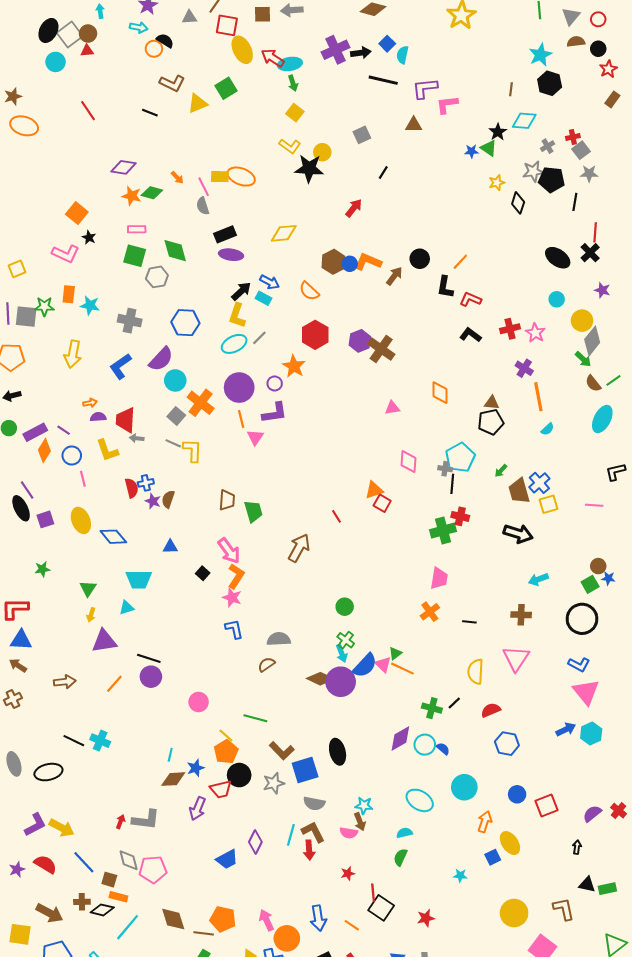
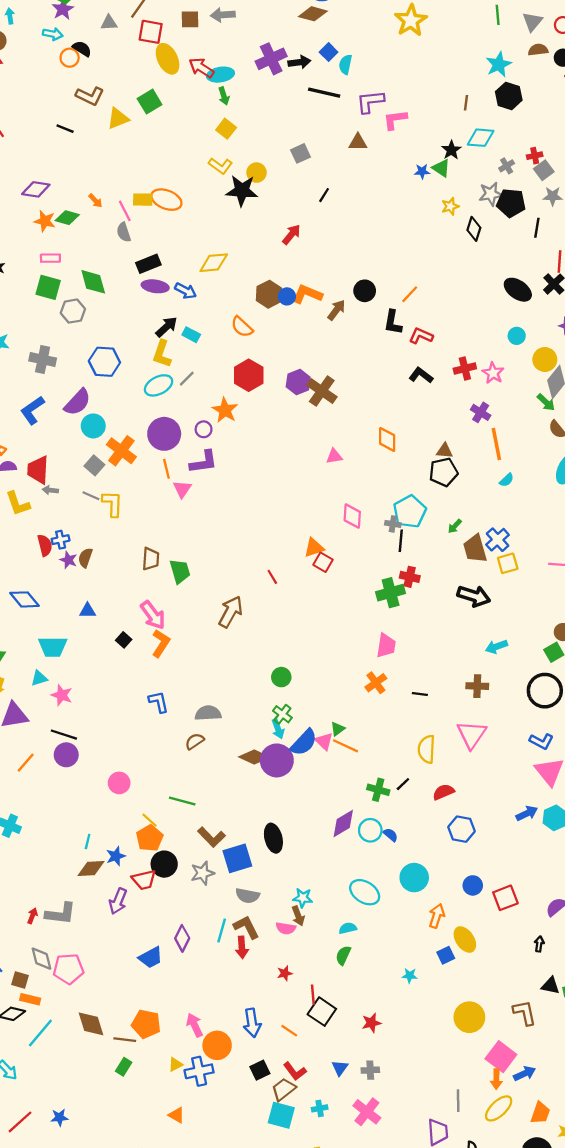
blue arrow: (270, 282) -> (186, 291), moved
pink star: (232, 598) -> (62, 695), moved

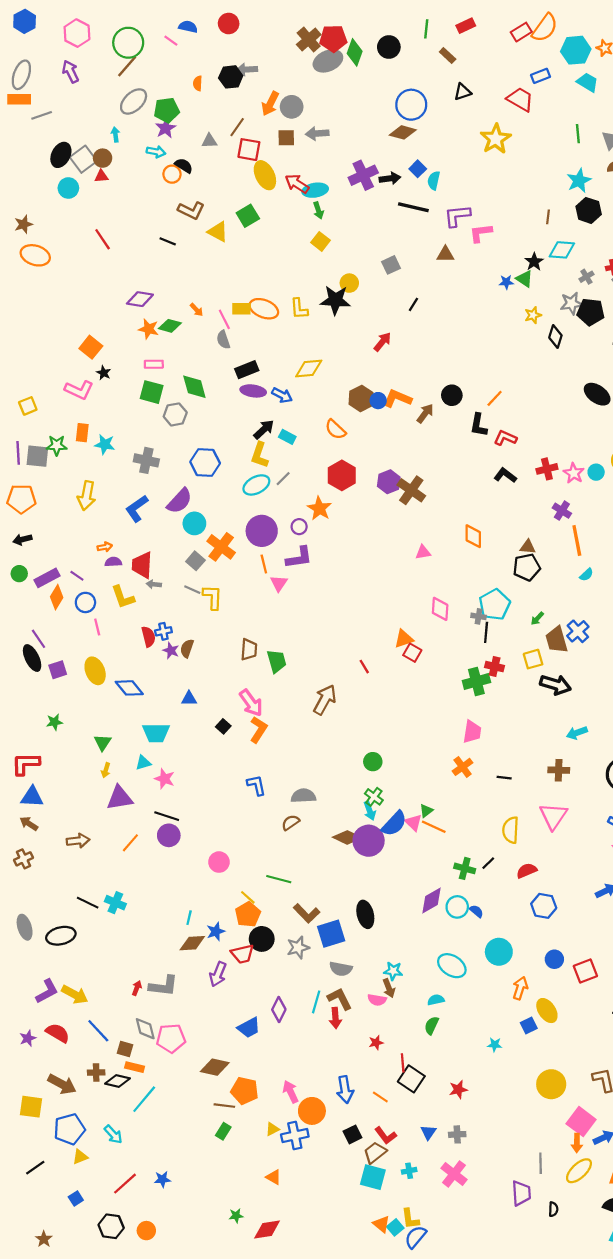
yellow triangle: (118, 118) -> (218, 232), turned 50
yellow L-shape: (220, 166) -> (299, 309), moved, turned 50
cyan circle: (517, 336) -> (596, 472), moved
yellow square: (508, 563) -> (533, 659), moved
brown diamond: (91, 1024) -> (215, 1067), moved, turned -60

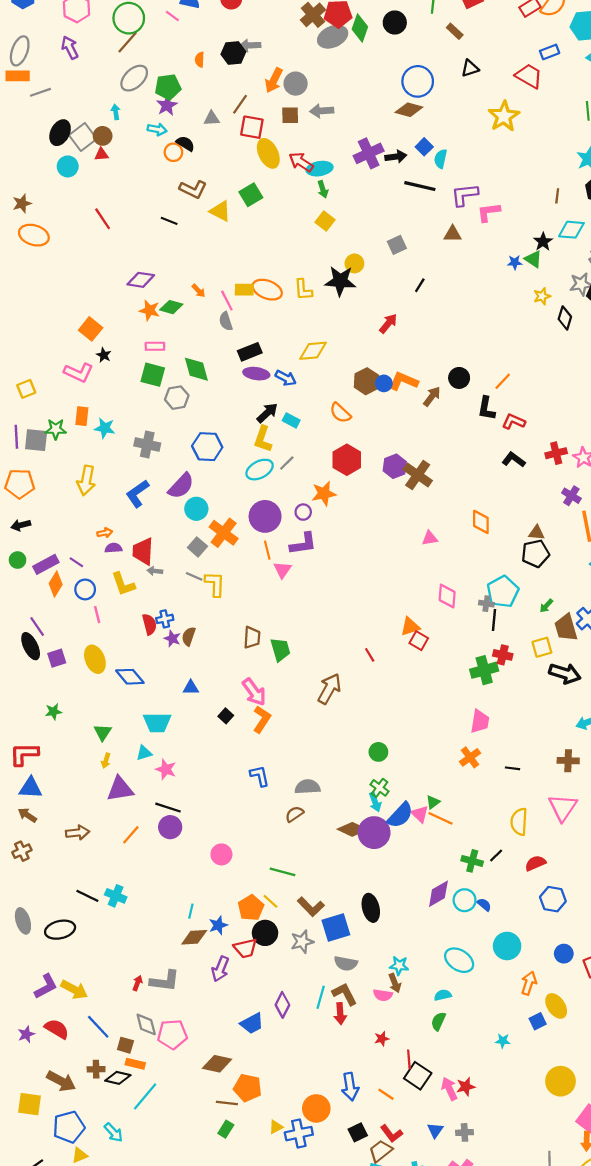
orange star: (319, 508) -> (324, 494), turned 30
yellow line: (248, 897) -> (270, 901), moved
pink arrow: (291, 1092) -> (449, 1089), moved

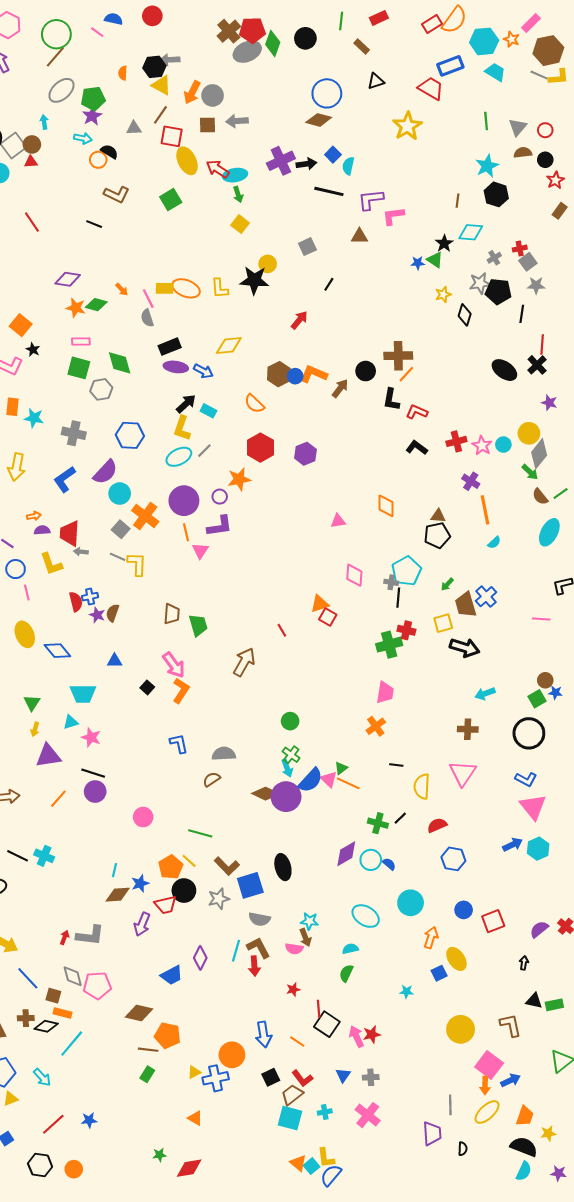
blue rectangle: (550, 52) -> (450, 66), size x1.4
yellow triangle: (220, 211) -> (161, 85), moved
brown cross: (418, 475) -> (398, 356), moved, turned -36
black line: (513, 768) -> (396, 765), moved

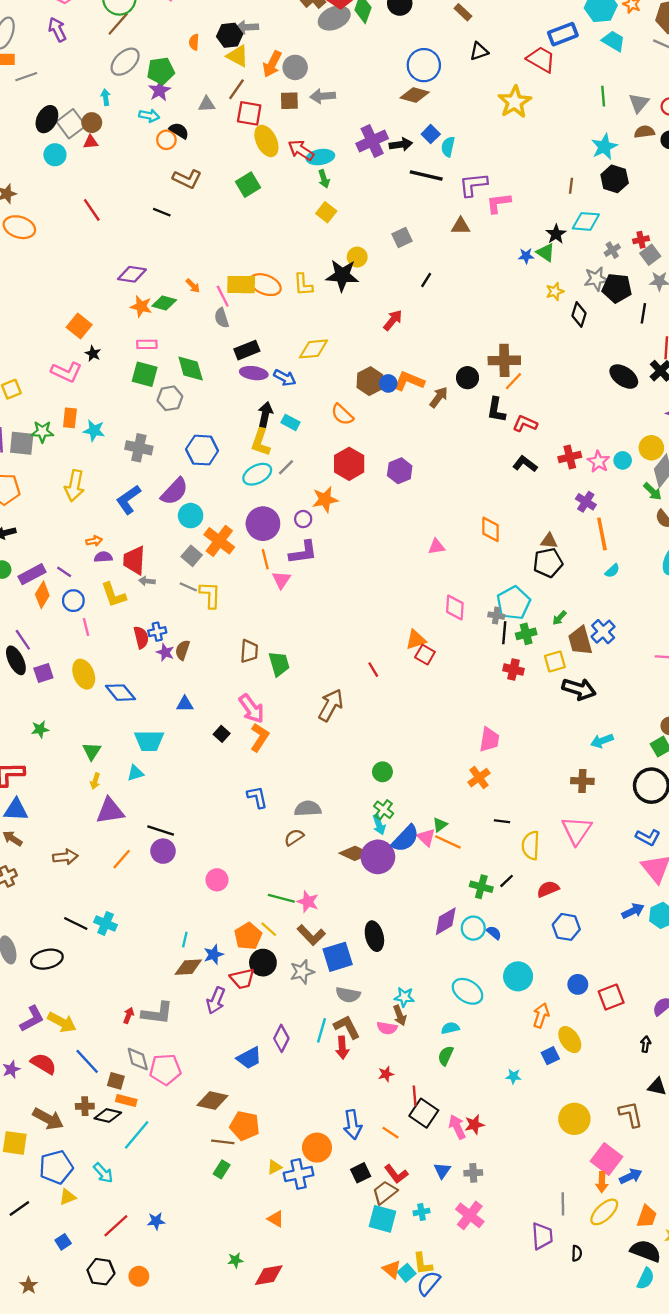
yellow rectangle: (165, 288) -> (241, 285), size x1.4
black arrow: (186, 404) -> (265, 414), turned -35
green cross: (389, 645) -> (526, 634), moved, size x0.7
pink star: (91, 737) -> (308, 902), moved

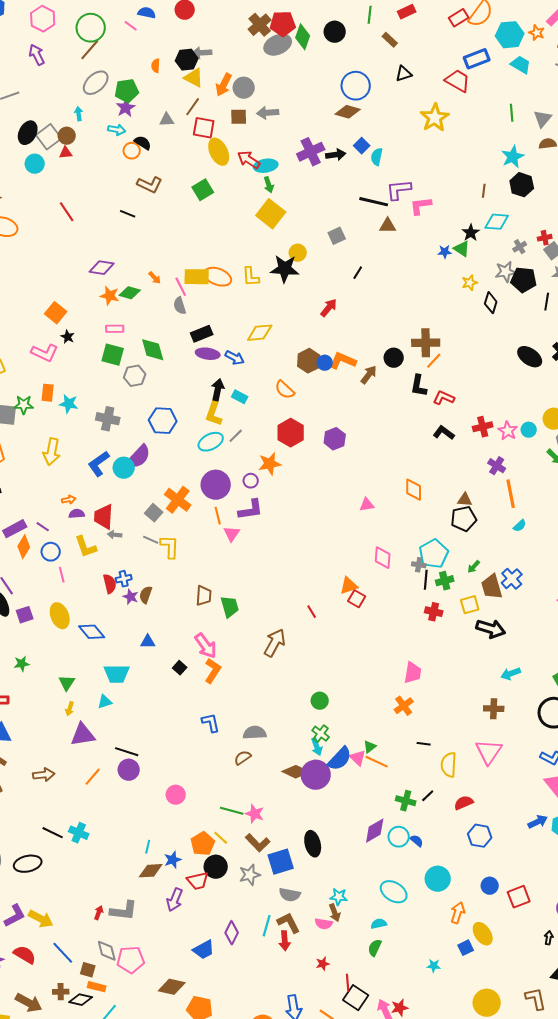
black line: (426, 175) -> (374, 202), moved
yellow square: (326, 212) -> (271, 214), size x1.6
cyan circle: (191, 516) -> (124, 468), moved

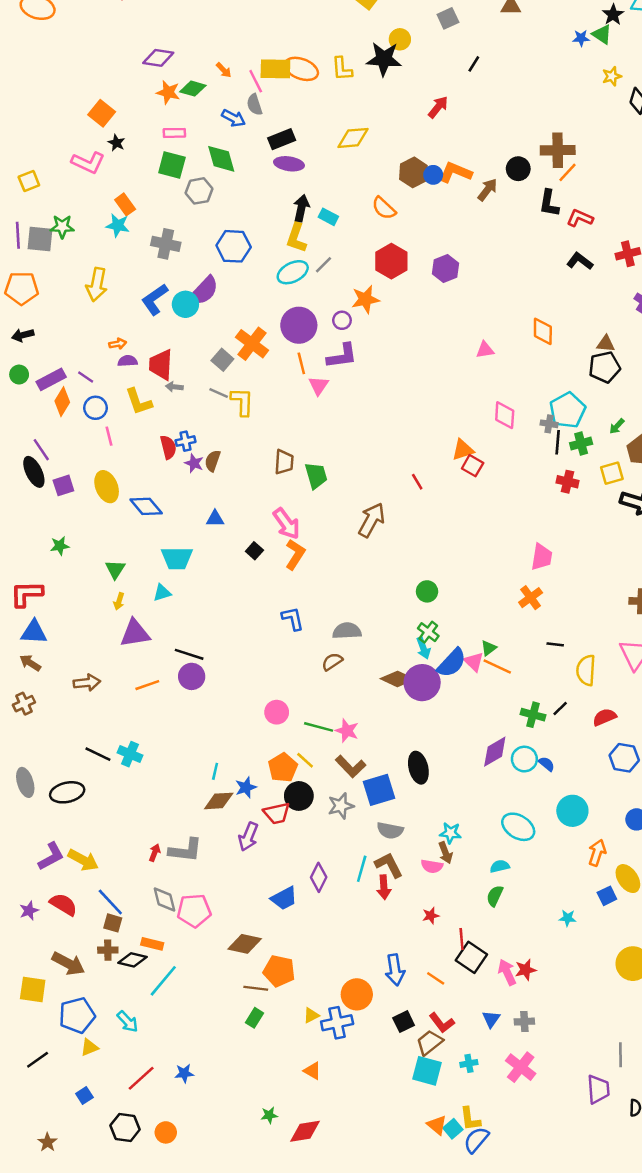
blue arrow: (235, 358) -> (234, 118), moved
orange rectangle: (48, 393) -> (125, 204), moved, turned -42
orange line: (93, 777) -> (147, 685), turned 30
pink circle: (176, 795) -> (277, 712), moved
brown square: (88, 970) -> (113, 923), moved

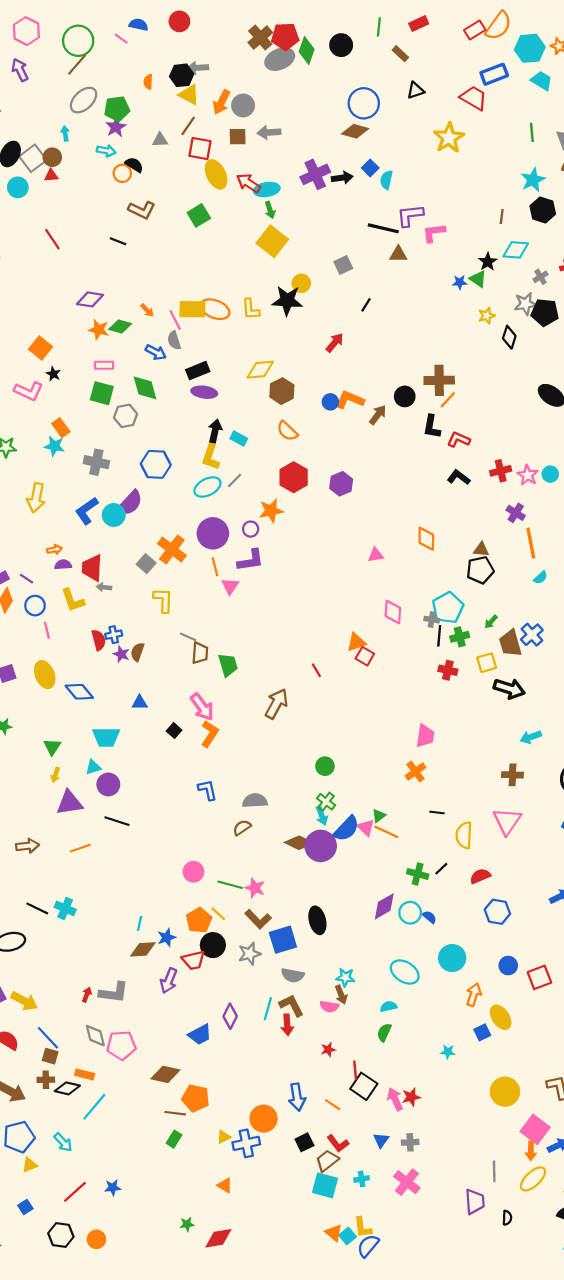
brown hexagon: (413, 172) -> (282, 391), moved
gray line: (219, 393) -> (188, 637), moved
purple circle: (192, 676) -> (108, 784), moved

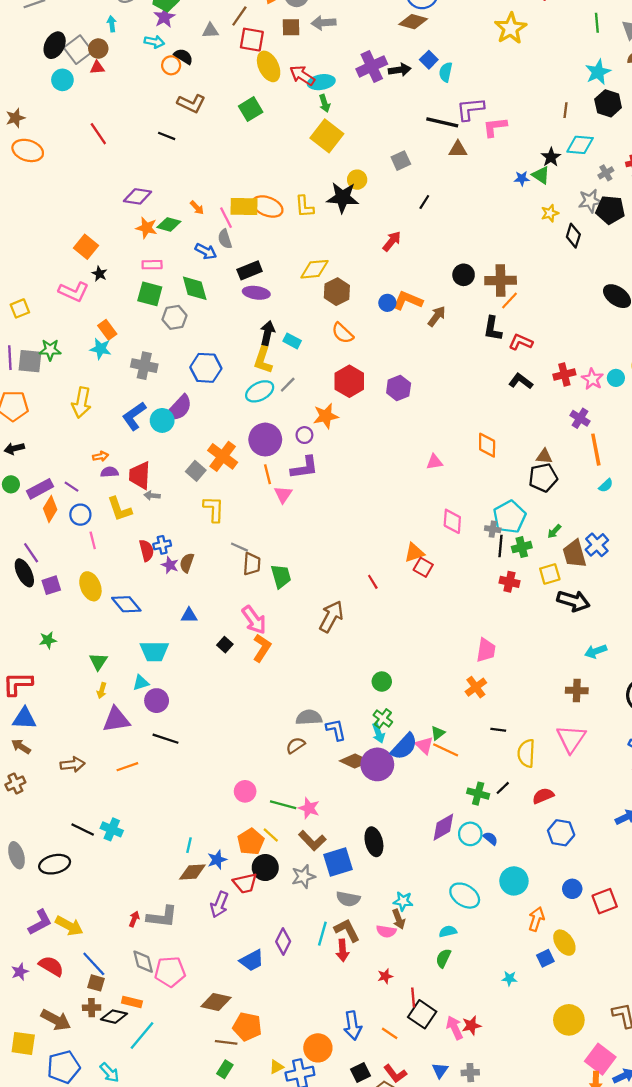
black circle: (405, 396) -> (464, 275), moved
blue L-shape: (207, 790) -> (336, 730), moved

